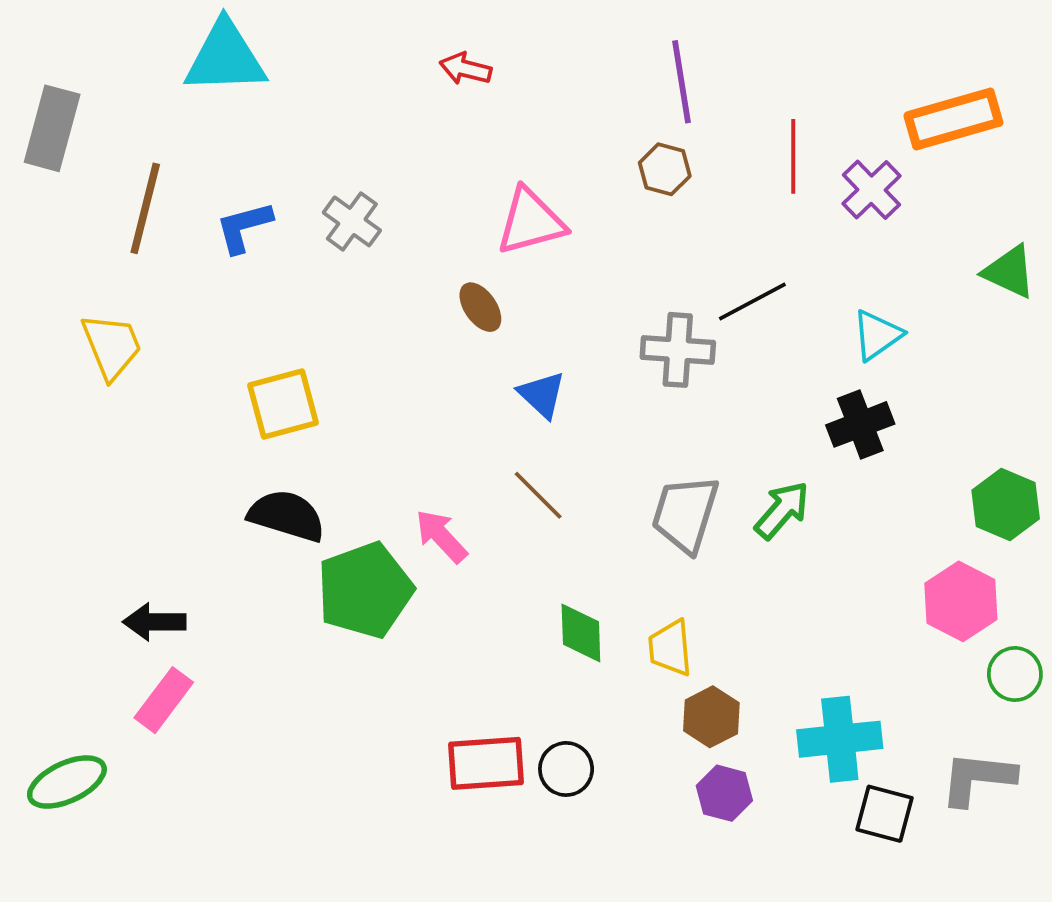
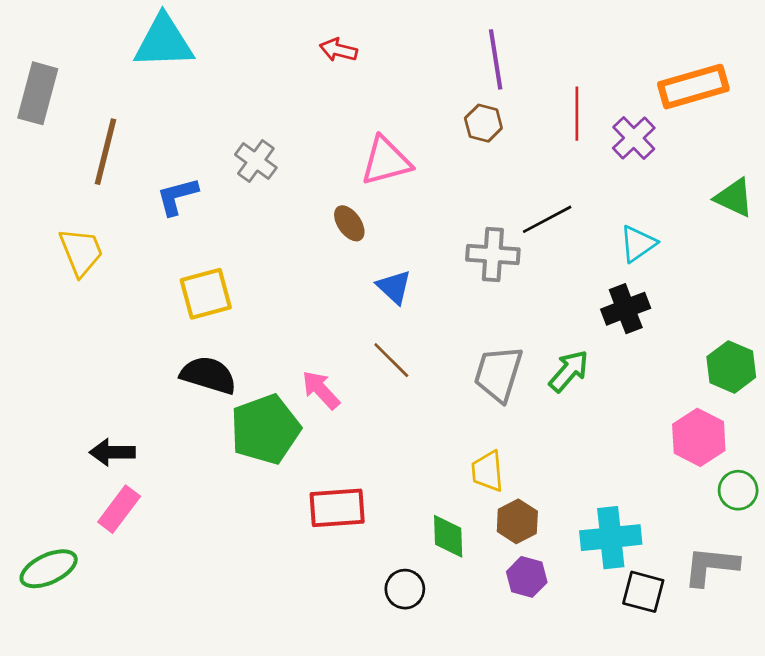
blue L-shape: (244, 227) -> (177, 196), moved
green diamond: (581, 633) -> (448, 536), moved
red rectangle: (486, 763) -> (337, 508), moved
black circle: (566, 769) -> (405, 589), moved

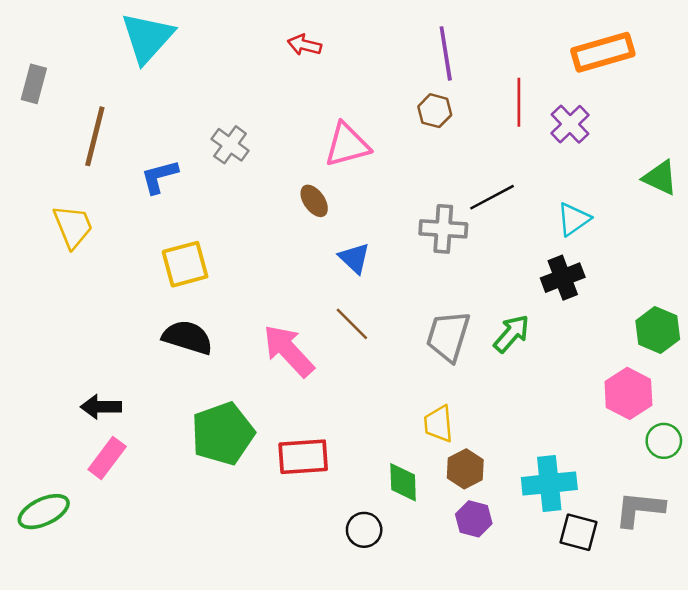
cyan triangle: (164, 42) -> (147, 38), turned -46
orange rectangle: (693, 87) -> (603, 52), moved
gray rectangle: (38, 93) -> (34, 84), size x0.7
pink arrow: (321, 390) -> (289, 351), size x1.5
green pentagon: (265, 429) -> (223, 434), moved

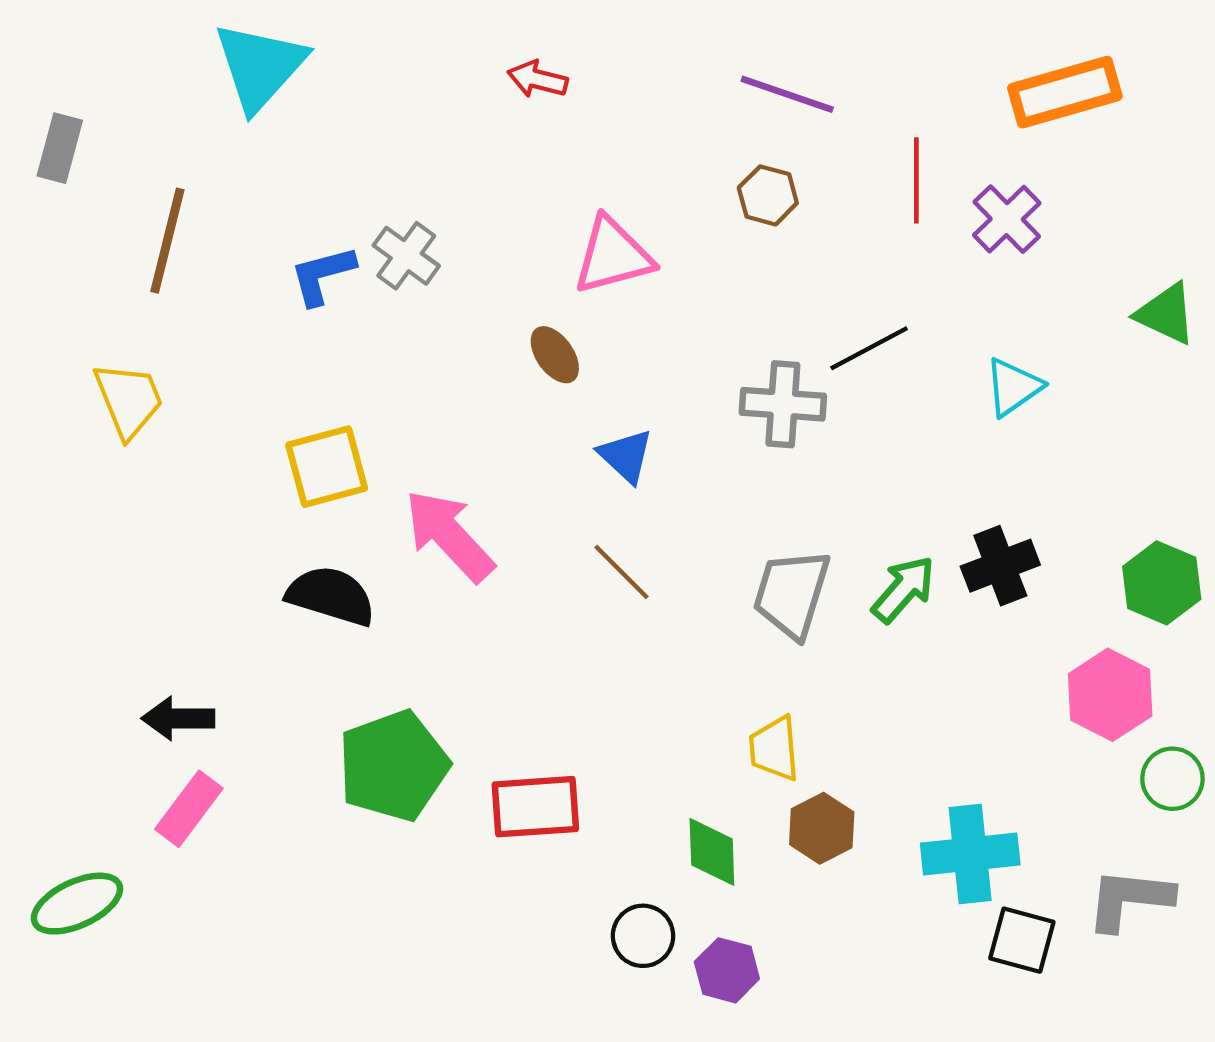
purple line: (446, 53) -> (787, 94), turned -62
blue L-shape: (159, 177) -> (322, 275), moved
black cross: (563, 278) -> (1000, 566), moved
pink arrow: (289, 351) -> (449, 536), moved
purple hexagon: (474, 519) -> (727, 970), moved

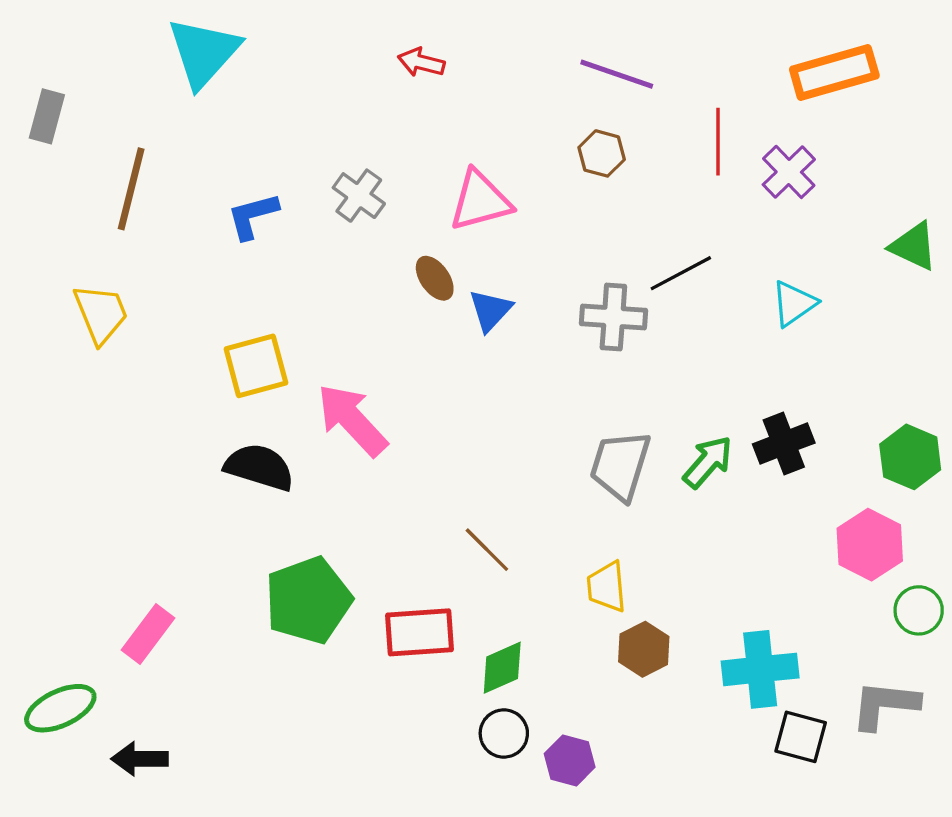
gray cross: (406, 256) -> (359, 196), moved
blue triangle: (626, 456) -> (490, 310), moved, turned 30
brown line: (621, 572) -> (487, 550), moved
black arrow: (178, 718) -> (140, 759), moved
green diamond: (712, 852) -> (502, 668), moved, turned 68

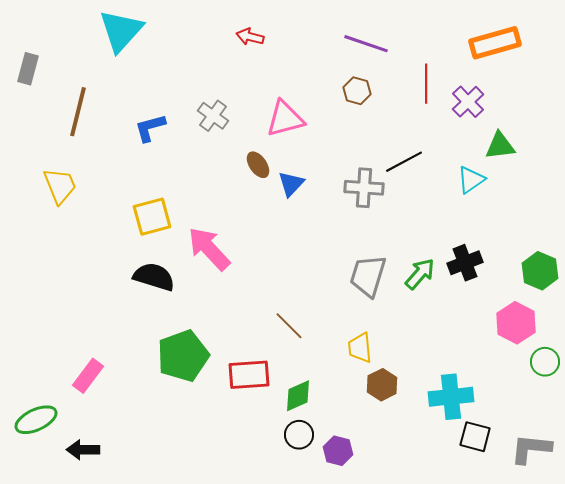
green triangle: (914, 246) -> (500, 146), moved, turned -32
gray L-shape: (885, 705) -> (531, 449), moved

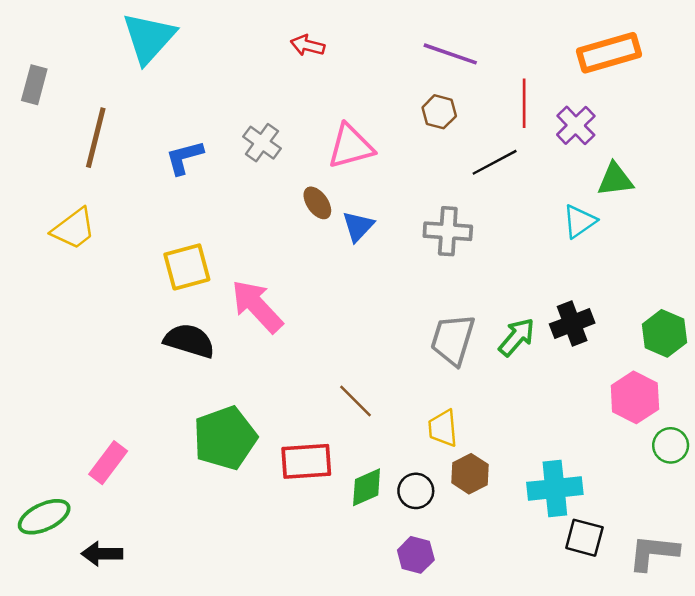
black line: (404, 162) -> (495, 162), moved
yellow trapezoid: (60, 186) -> (74, 229), turned 75
black circle: (299, 435) -> (416, 491), moved

